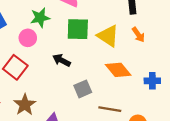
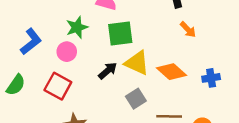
yellow triangle: (108, 36) -> (137, 63), moved
black arrow: (62, 60) -> (108, 71), turned 120

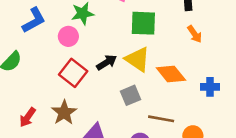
green square: (120, 34) -> (143, 23), moved
red square: (58, 86) -> (73, 73), moved

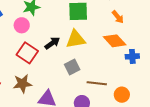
yellow triangle: (138, 59) -> (76, 39), turned -40
orange diamond: (171, 74) -> (115, 41), moved
brown star: (64, 113) -> (22, 84), turned 30

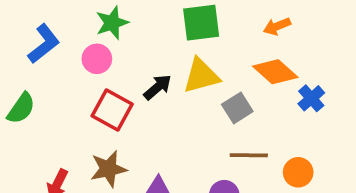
orange arrow: (118, 17) -> (277, 26), turned 112
blue cross: (132, 56) -> (311, 98), turned -32
gray square: (72, 67) -> (237, 108), moved

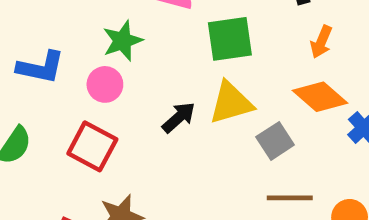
orange arrow: (277, 26) -> (321, 42), turned -44
blue L-shape: (44, 44) -> (41, 67), turned 51
red square: (112, 110) -> (92, 146), moved

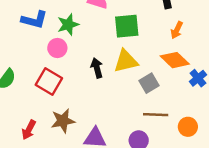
blue L-shape: (41, 67) -> (34, 20), moved
black arrow: (179, 117) -> (97, 68), turned -66

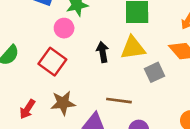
brown line: (156, 115) -> (119, 101), moved

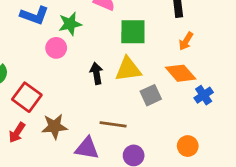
red square: (52, 62) -> (27, 97), moved

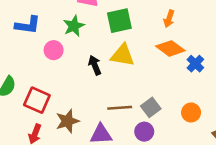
green star: (70, 24) -> (74, 26), moved
yellow triangle: (128, 69) -> (122, 55), turned 30
gray square: (151, 95) -> (151, 107), moved

